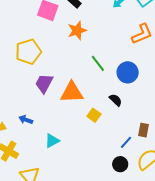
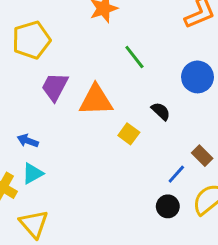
blue circle: (128, 72) -> (197, 77), moved
brown rectangle: (143, 130) -> (202, 156), turned -56
cyan triangle: (52, 141) -> (33, 173), moved

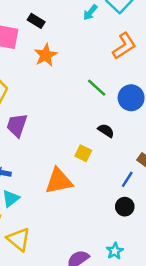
green line: (134, 57) -> (97, 88), moved
orange triangle: (96, 100) -> (59, 181), moved

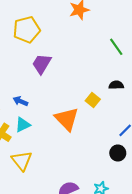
black semicircle: (106, 131) -> (116, 85), turned -48
orange triangle: (59, 181) -> (67, 119), turned 45

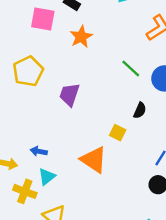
purple trapezoid: (42, 64) -> (70, 95), moved
black semicircle: (116, 85) -> (140, 110), turned 128

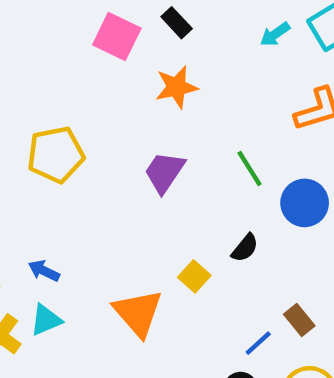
yellow pentagon: (28, 71) -> (56, 155), moved
purple trapezoid: (70, 95) -> (164, 172), moved

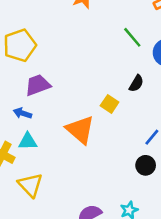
purple trapezoid: (164, 172) -> (38, 85), moved, turned 44
cyan triangle: (46, 320) -> (28, 141), turned 30

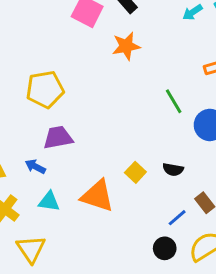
black semicircle: (136, 83) -> (173, 169), moved, turned 60
orange triangle: (80, 130) -> (97, 196), turned -32
cyan triangle: (28, 141) -> (49, 201), moved

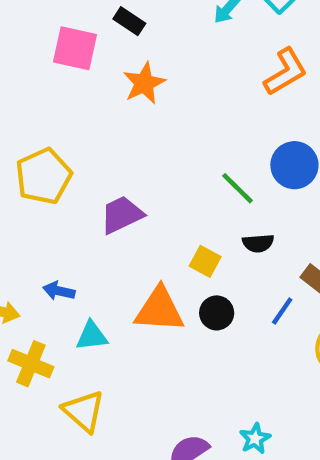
green line: (174, 101) -> (237, 188), moved
purple trapezoid: (58, 137) -> (122, 215), moved
black circle: (165, 248) -> (217, 313), moved

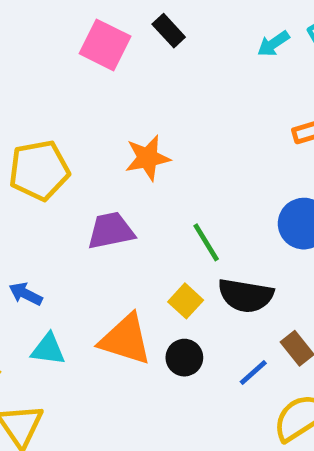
orange star: (144, 83) -> (148, 158), moved
green line: (237, 188) -> (206, 242), moved
black semicircle: (258, 243) -> (246, 296), size x1.6

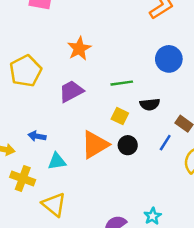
green line: (206, 242) -> (122, 83), turned -50
black semicircle: (246, 296) -> (150, 104), size x0.7
orange triangle: (125, 339) -> (95, 145), turned -32

